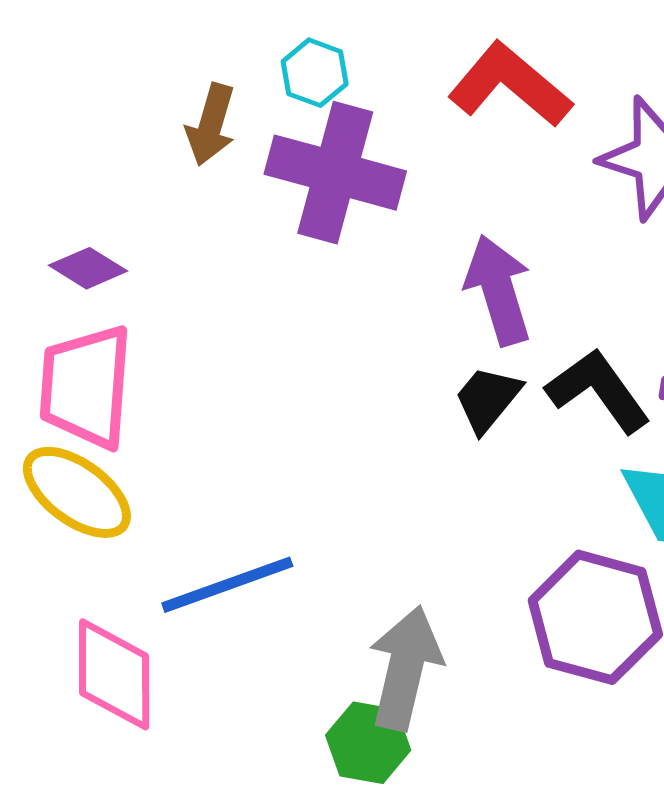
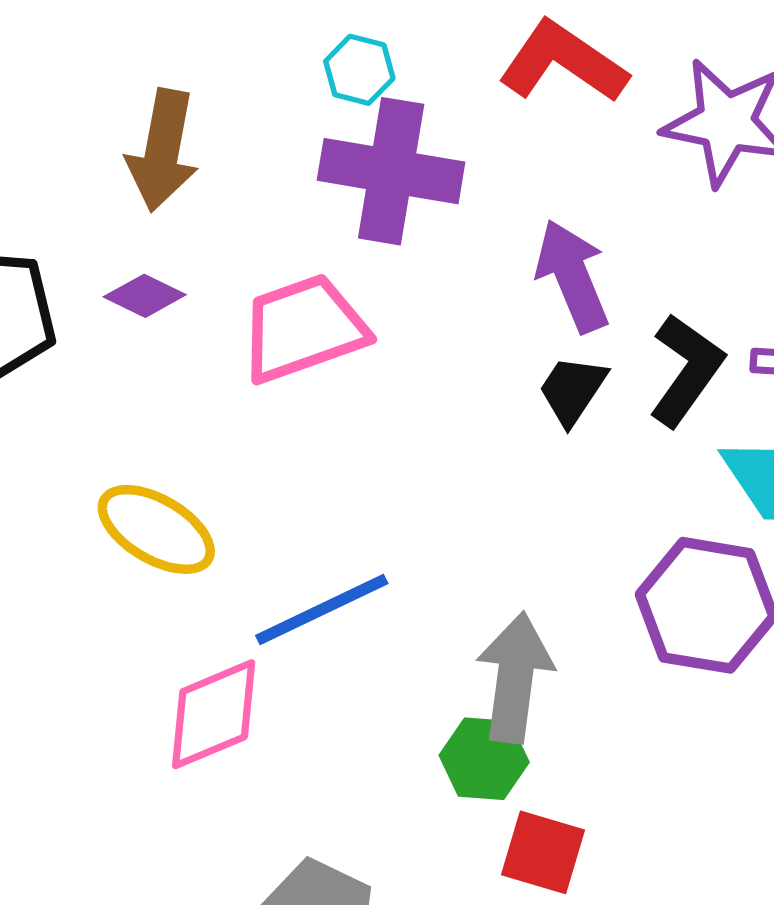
brown arrow: (211, 125) -> (163, 150), moved, size x1.4
pink trapezoid: (86, 387) -> (303, 328), moved, turned 72
black L-shape: (598, 391) -> (686, 370), turned 77
pink diamond: (114, 674) -> (214, 714), turned 73

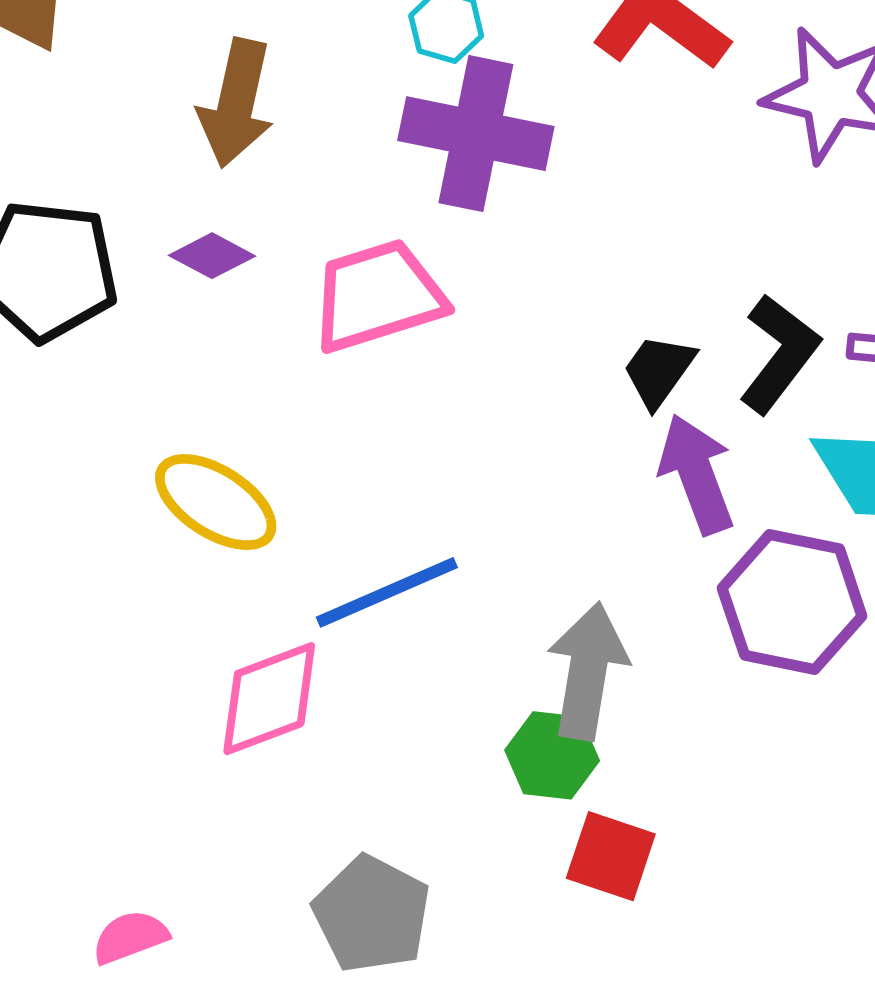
purple arrow: (572, 276) -> (697, 474), moved

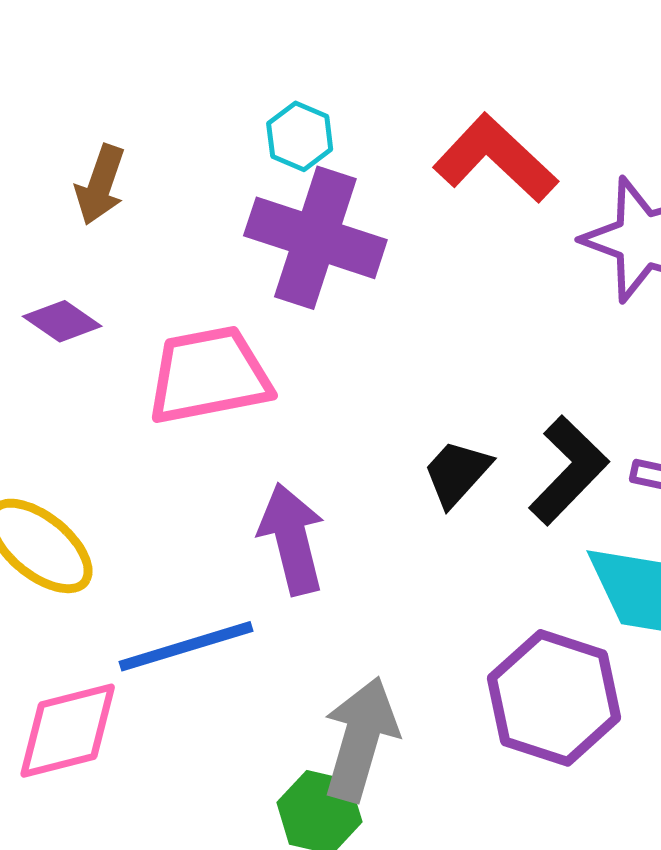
brown arrow: (236, 103) -> (100, 185), size x0.7
purple arrow: (697, 474) -> (292, 539), moved

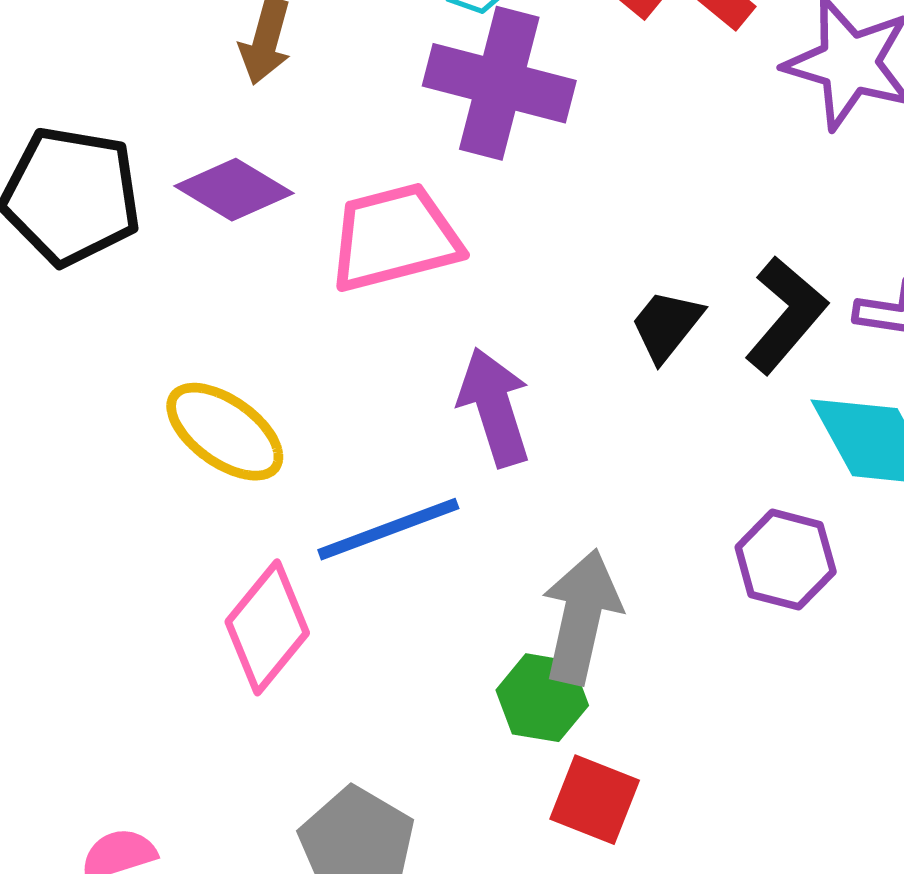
purple diamond: (62, 321) -> (234, 190), size x1.4
purple hexagon: (554, 698) -> (786, 560), size x0.7
pink diamond: (68, 731) -> (267, 627), turned -33

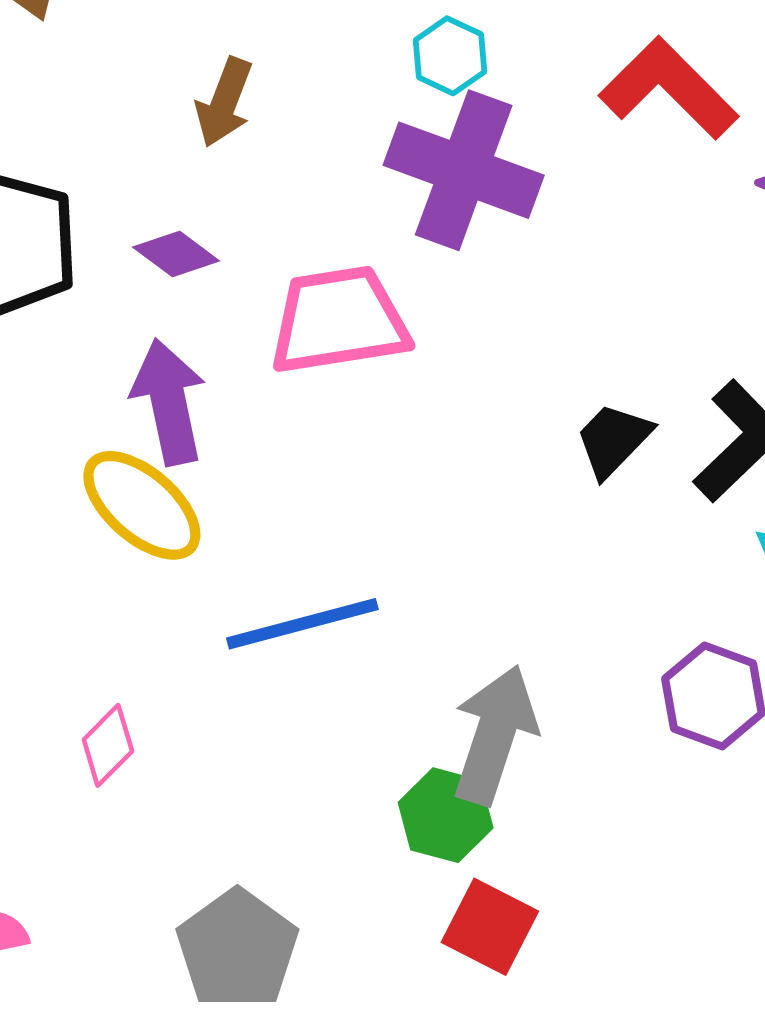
purple diamond: (234, 190) -> (176, 254), size x0.7
purple arrow: (494, 407) -> (169, 402), moved
pink diamond: (267, 627) -> (108, 745), moved, size x0.6

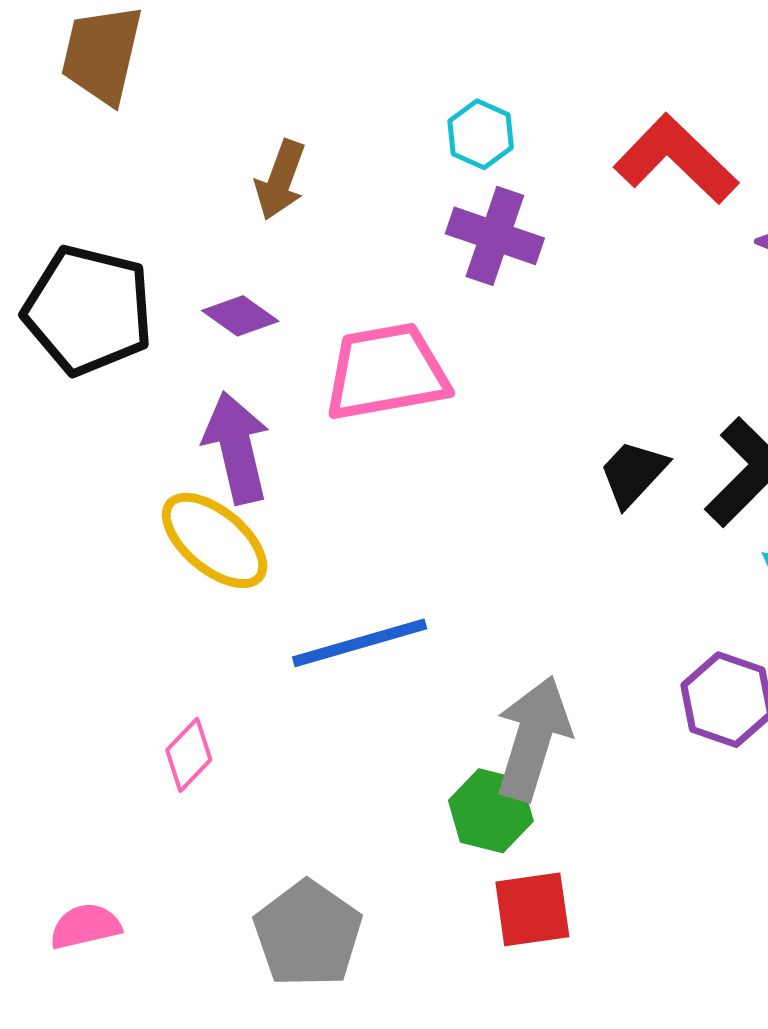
purple cross: (464, 170) -> (495, 236), size x0.7
red square: (490, 927) -> (532, 909), turned -34

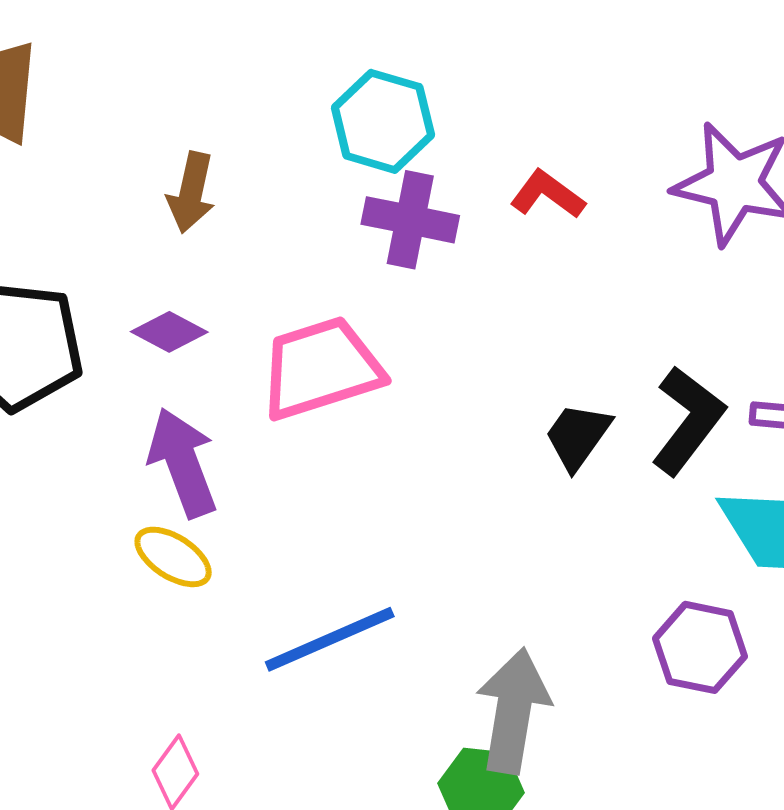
cyan hexagon: (481, 134) -> (383, 121), size x1.5
red L-shape: (676, 159) -> (547, 194), moved, size x0.6
yellow ellipse: (215, 540) -> (173, 557), size x0.7

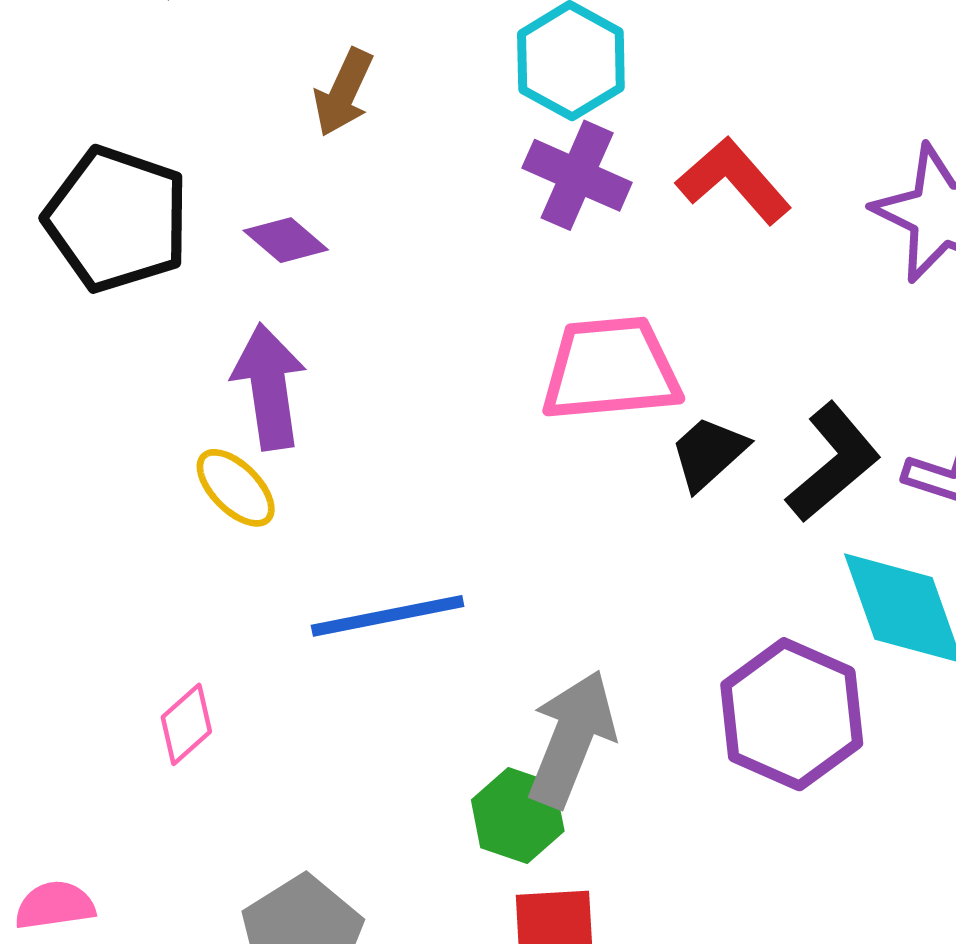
red L-shape: (547, 194) -> (734, 181), size x1.4
pink trapezoid: (321, 368) -> (611, 369), moved
purple hexagon: (700, 647) -> (792, 714), size x1.4

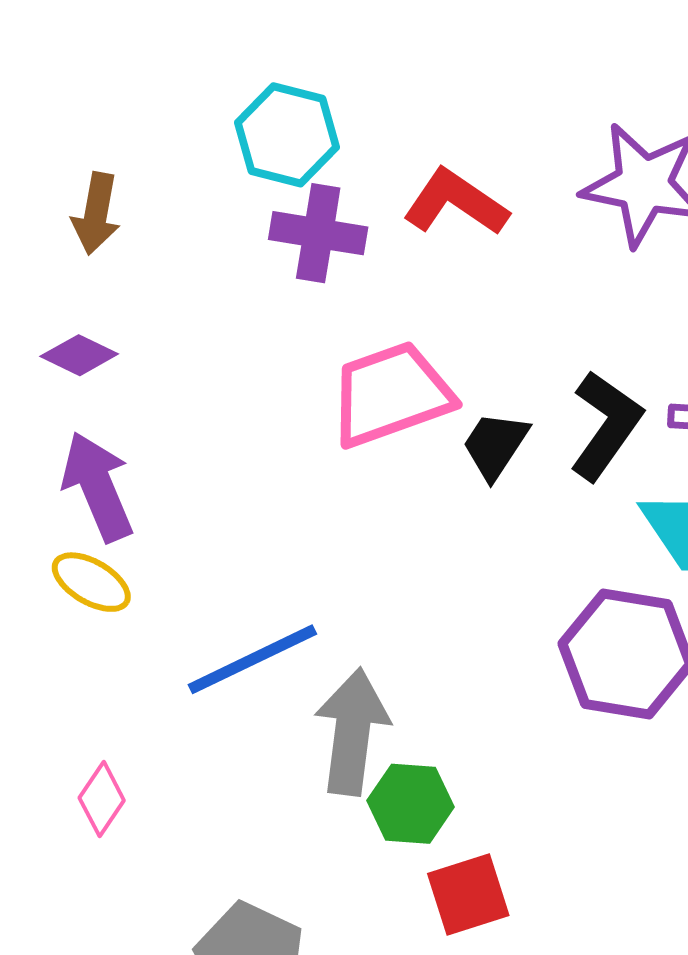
gray arrow: (572, 739) -> (352, 732), moved

